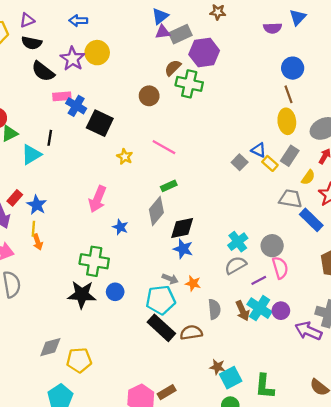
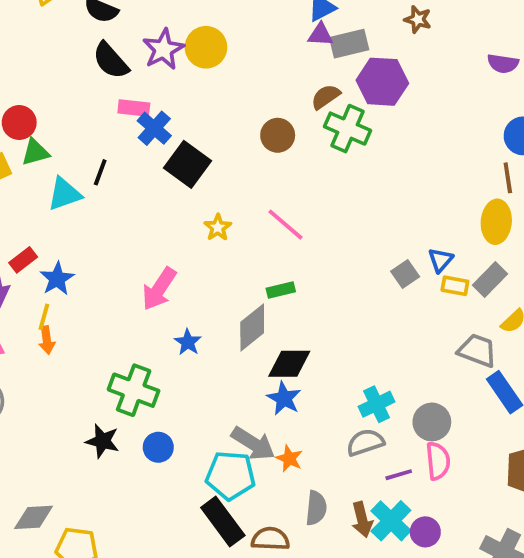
blue triangle: (259, 150) -> (441, 260), turned 35
yellow rectangle: (270, 163) -> (455, 286), turned -42
gray arrow: (170, 279) -> (253, 443), size x1.6
black star: (82, 295) -> (102, 441), size x0.7

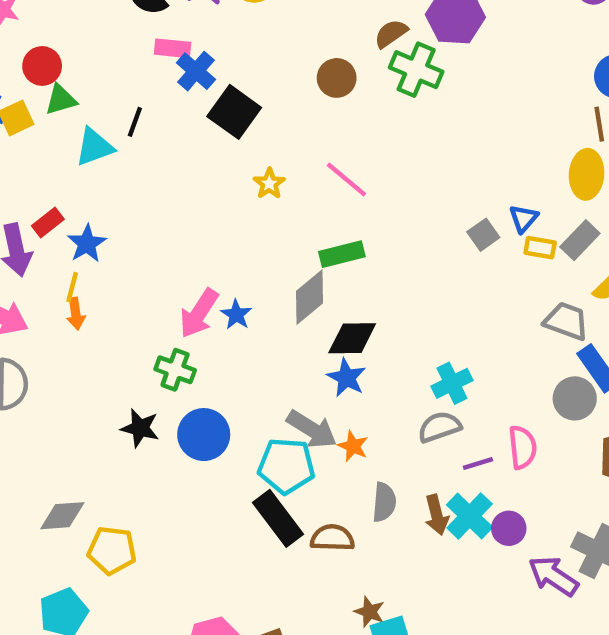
pink arrow: (159, 289) -> (199, 313), moved
green rectangle: (281, 290) -> (342, 254), size x1.4
green cross: (134, 390) -> (175, 370), size x0.7
gray circle: (432, 422) -> (575, 398), moved
blue circle: (158, 447) -> (204, 435), size x1.5

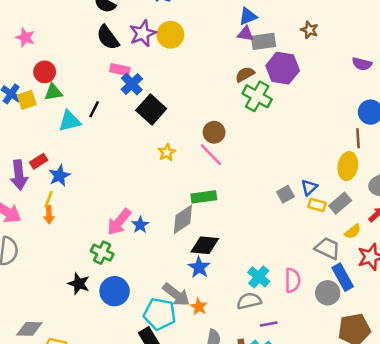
brown circle: (337, 78) -> (214, 132), moved
cyan cross: (452, 383) -> (259, 277), turned -30
pink semicircle: (522, 447) -> (293, 280), moved

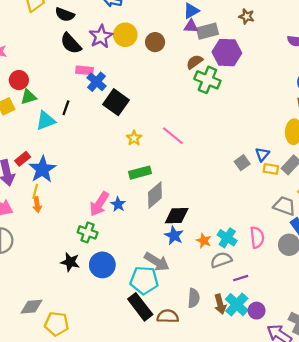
brown circle: (214, 132) -> (155, 42), moved
blue star: (59, 176) -> (42, 169), size x1.4
green rectangle: (204, 197) -> (140, 173), moved
orange star: (199, 307) -> (204, 241), moved

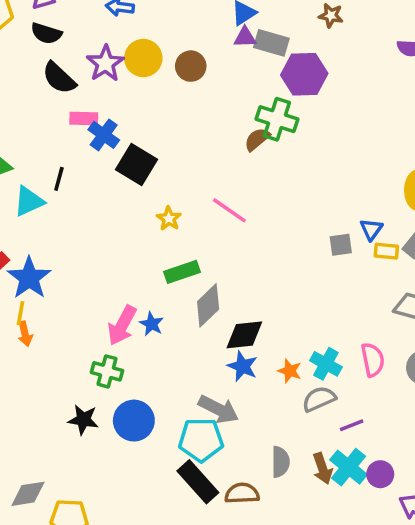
gray rectangle: (207, 31) -> (271, 43), turned 35
brown semicircle: (195, 62) -> (257, 139), moved
gray square: (242, 163) -> (341, 245), turned 32

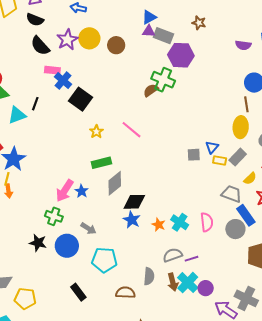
gray semicircle: (319, 399) -> (173, 255), moved
gray arrow: (219, 409) -> (88, 228), moved, size x0.7
black rectangle: (198, 482) -> (78, 292), moved, size x0.7

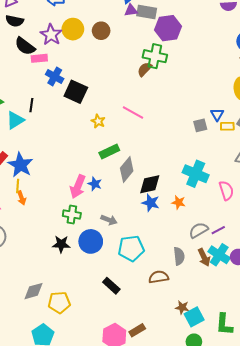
pink rectangle: (52, 70) -> (39, 58), moved
cyan cross: (180, 222) -> (196, 174), moved, size x1.4

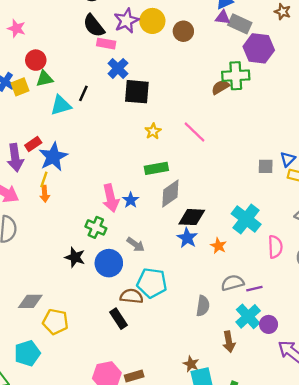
green cross: (155, 56) -> (236, 76), turned -30
black square: (76, 92) -> (137, 92), turned -35
pink arrow: (78, 187) -> (111, 198), turned -50
brown arrow: (204, 257) -> (229, 342), moved
brown semicircle: (159, 277) -> (132, 296), moved

